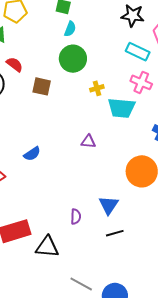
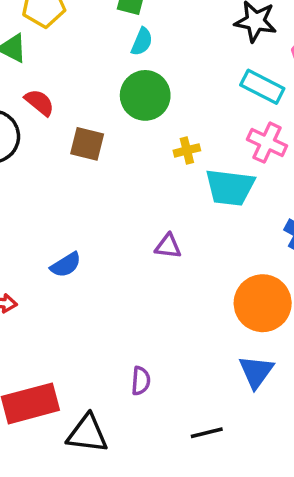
blue triangle: (109, 205) -> (256, 372), moved
black line: (115, 233) -> (207, 433), moved

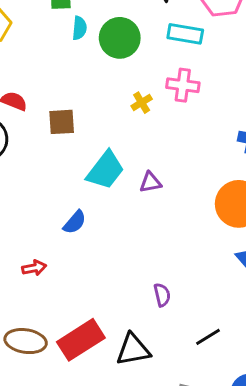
green circle: (145, 95) -> (120, 38), moved
pink cross: (267, 143) -> (183, 85), moved
cyan trapezoid: (230, 187) -> (105, 170), moved, turned -42
black line: (207, 433) -> (208, 337), moved

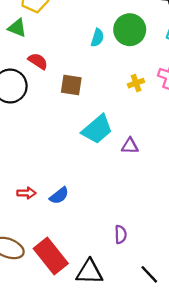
cyan semicircle: (79, 28) -> (97, 38), moved
blue semicircle: (75, 222) -> (59, 196), moved
black line: (208, 337) -> (149, 274), turned 66
red rectangle: (81, 340) -> (51, 256), turned 72

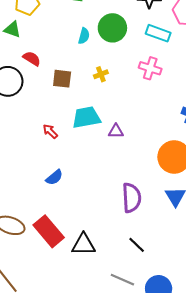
yellow cross: (136, 83) -> (101, 74), moved
cyan trapezoid: (97, 129) -> (86, 117), turned -148
red arrow: (26, 193) -> (50, 131), moved, turned -133
purple semicircle: (121, 234) -> (132, 198), moved, size x1.8

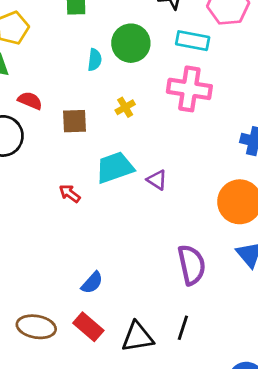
pink cross: (150, 68) -> (189, 89), size x1.4
purple triangle: (116, 131) -> (157, 180), turned 42
blue semicircle: (54, 177) -> (92, 283), moved
red rectangle: (49, 231) -> (88, 327), size x0.7
black line: (137, 245) -> (183, 328), moved, turned 72

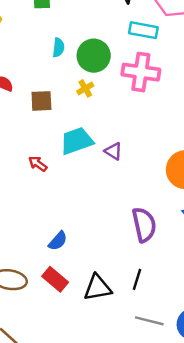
green circle: (131, 43) -> (94, 56), moved

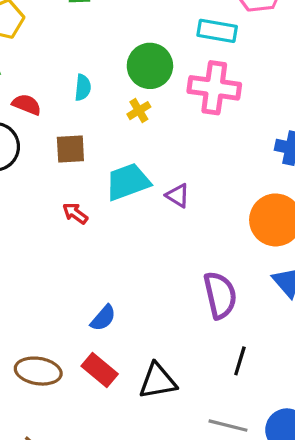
cyan semicircle: (58, 48) -> (83, 88), moved
brown square: (41, 101) -> (70, 149), moved
black line: (137, 279) -> (240, 361), moved

